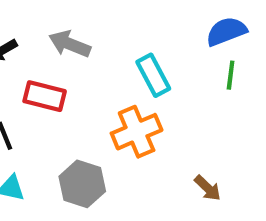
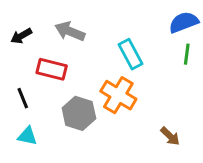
orange cross: (137, 132) -> (118, 95), turned -36
gray hexagon: (82, 184) -> (79, 113), moved

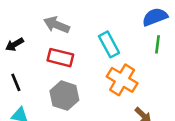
black arrow: (21, 36) -> (15, 44), moved
red rectangle: (52, 69) -> (60, 58), moved
orange cross: (118, 95) -> (122, 80), moved

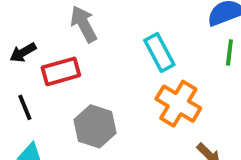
gray arrow: (57, 25) -> (84, 24), turned 40
red rectangle: (60, 58) -> (61, 71), moved, turned -30

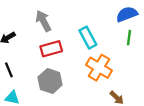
red rectangle: (61, 71) -> (51, 49), moved

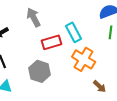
red rectangle: (51, 49) -> (52, 42), moved

